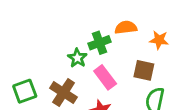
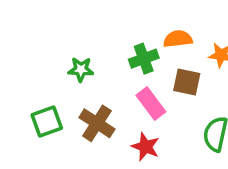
green star: (77, 58) -> (81, 69), moved, turned -30
brown square: (144, 70) -> (187, 82), moved

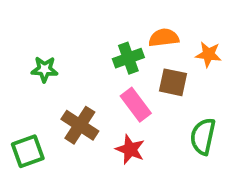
green star: (81, 69) -> (45, 69), moved
green square: (47, 122) -> (28, 151), moved

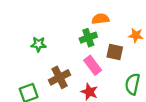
orange semicircle: (164, 38) -> (100, 19), moved
brown cross: (80, 125) -> (60, 77), turned 30

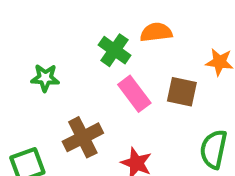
green cross: (88, 38) -> (115, 50), moved, turned -35
pink rectangle: (93, 65) -> (134, 94), moved

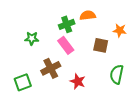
green cross: (115, 50) -> (67, 24), turned 35
pink rectangle: (134, 94) -> (66, 45), moved

